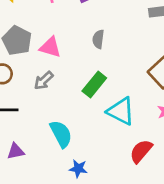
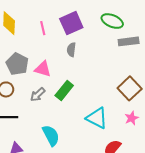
gray semicircle: (98, 39) -> (71, 50), moved
green rectangle: (94, 85) -> (64, 90), moved

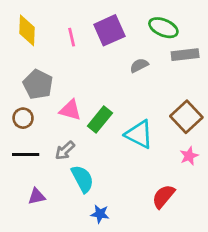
gray semicircle: (71, 50) -> (139, 65), moved, turned 56
pink triangle: (43, 69) -> (70, 110), moved
gray arrow: (38, 95) -> (65, 150), moved
cyan triangle: (97, 118) -> (139, 134), moved

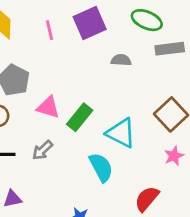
gray semicircle: (139, 65) -> (121, 60), turned 30
cyan semicircle: (82, 179) -> (101, 167), moved

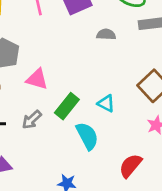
green rectangle: (80, 117) -> (67, 106), moved
cyan triangle: (121, 133) -> (106, 103), size x0.6

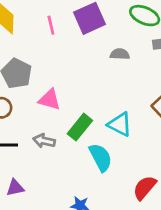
cyan triangle: (106, 103) -> (120, 124), size x1.4
gray arrow: (32, 120) -> (44, 141), turned 55

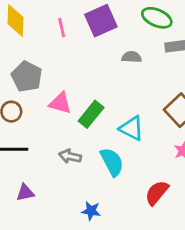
green rectangle: (80, 127) -> (91, 114), moved
gray arrow: (44, 141) -> (70, 156), moved

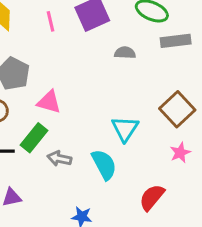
green rectangle: (91, 114) -> (34, 138), moved
cyan triangle: (132, 128) -> (125, 129), turned 36

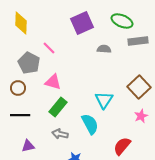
pink line: (50, 21) -> (49, 48), moved, turned -32
green rectangle: (34, 138) -> (58, 107), moved
gray arrow: (59, 159) -> (60, 134), moved

